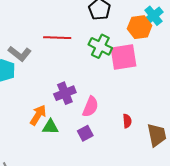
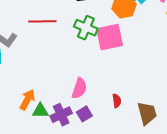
purple cross: (65, 93) -> (61, 115), moved
purple square: (85, 133) -> (84, 114), moved

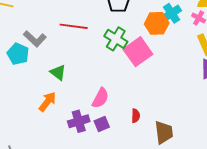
pink square: (110, 37) -> (138, 52), turned -32
green triangle: (40, 111) -> (58, 72), moved, turned 30

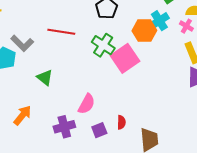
orange arrow: (47, 102) -> (22, 115), moved
purple square: (102, 124) -> (99, 130), moved

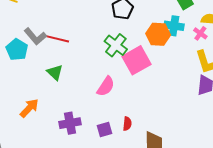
cyan cross: (159, 21) -> (174, 26), turned 36
red line: (61, 32) -> (55, 38), moved
pink semicircle: (87, 104) -> (106, 86), moved

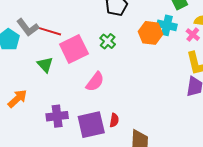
green cross: (116, 45) -> (108, 41), size x0.7
pink square: (136, 60) -> (74, 49), moved
purple square: (105, 130) -> (91, 125), size x1.8

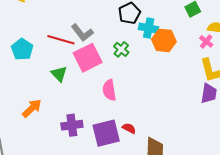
cyan cross: (167, 25) -> (149, 28), moved
gray L-shape: (28, 27) -> (82, 33), moved
pink semicircle: (95, 82) -> (109, 90), turned 135
red semicircle: (114, 120) -> (129, 128), turned -72

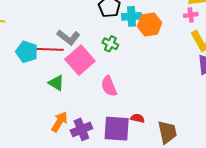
pink cross: (206, 41) -> (191, 15), turned -32
cyan pentagon: (22, 49) -> (27, 52), moved
orange arrow: (32, 108) -> (59, 122), moved
purple square: (106, 133) -> (117, 129), turned 32

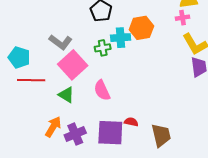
cyan cross: (132, 16) -> (121, 38), moved
green cross: (110, 44) -> (103, 48), turned -35
red line: (50, 49) -> (31, 80), moved
green triangle: (56, 83) -> (66, 95), moved

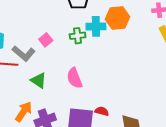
gray L-shape: (61, 42) -> (24, 53), moved
pink square: (73, 65) -> (46, 40), moved, size x0.5

